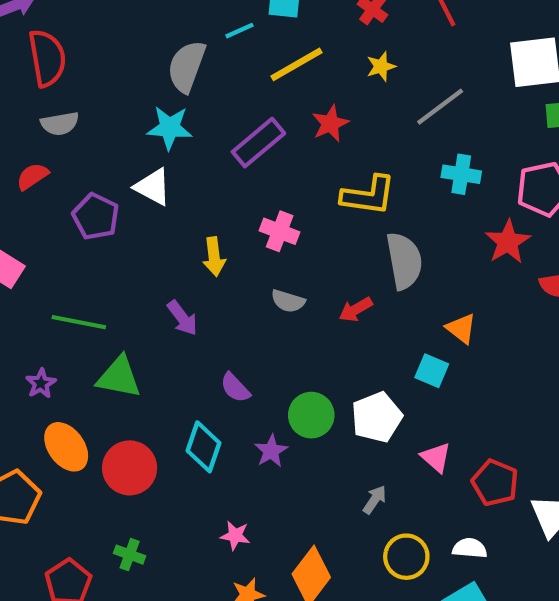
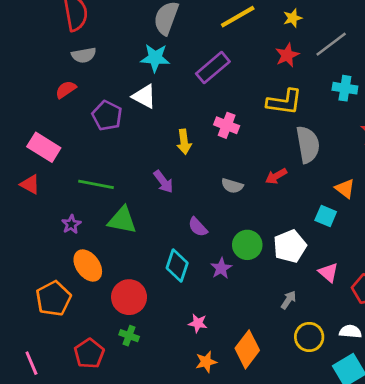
red star: (330, 124) -> (287, 55), moved
gray semicircle: (288, 301) -> (232, 186), moved
red circle: (130, 468) -> (129, 297), moved

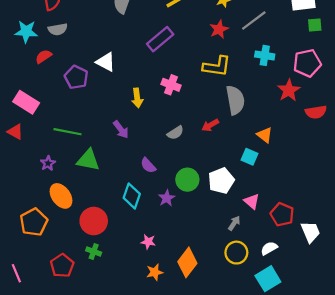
cyan star: (155, 58) -> (26, 31), moved
gray semicircle: (232, 186) -> (175, 133), turned -49
gray arrow: (289, 300) -> (234, 223), moved
white semicircle: (350, 331) -> (269, 248), turned -35

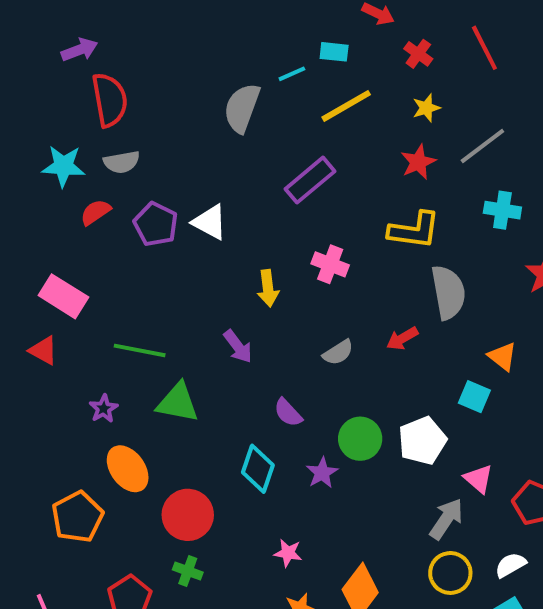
purple pentagon: (76, 77) -> (156, 224), moved
gray arrow: (234, 223) -> (446, 519), size x1.5

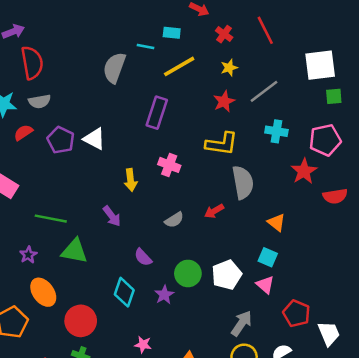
cyan line: (292, 74) -> (146, 46), turned 35
purple rectangle: (310, 180) -> (157, 113), turned -32
cyan square: (474, 397) -> (268, 257), moved
pink triangle: (478, 479) -> (265, 285), moved

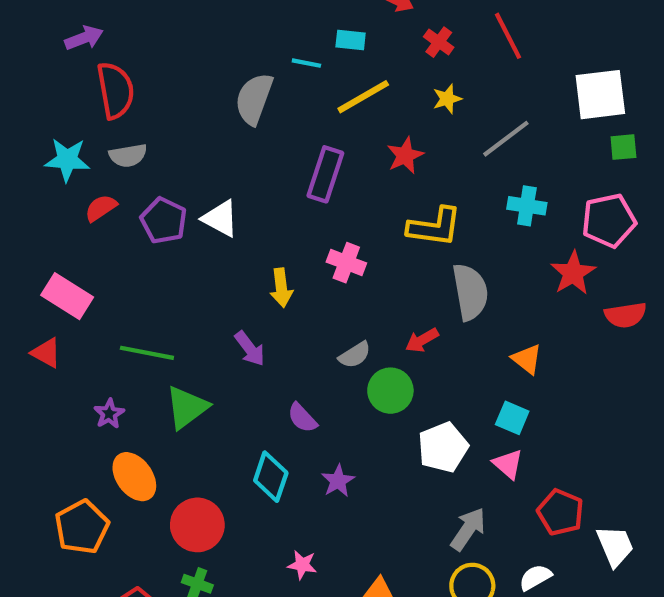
red star: (224, 101) -> (405, 155), moved
green triangle: (74, 251) -> (187, 407), turned -48
green circle: (188, 273) -> (390, 391), moved

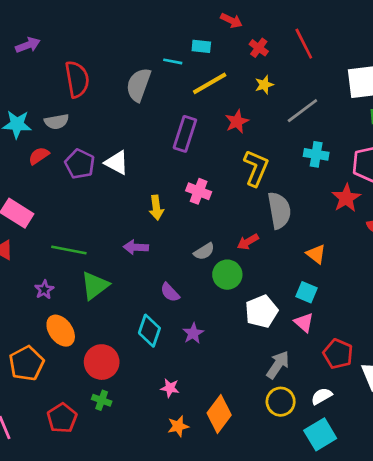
red semicircle: (115, 90) -> (77, 79), moved
yellow L-shape: (435, 227) -> (256, 168), turned -75
purple arrow: (250, 349) -> (136, 247), turned 130

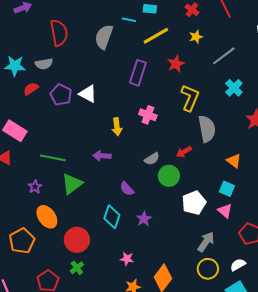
cyan cross: (316, 154) -> (234, 88), turned 36
green cross: (102, 400) -> (77, 268), turned 32

